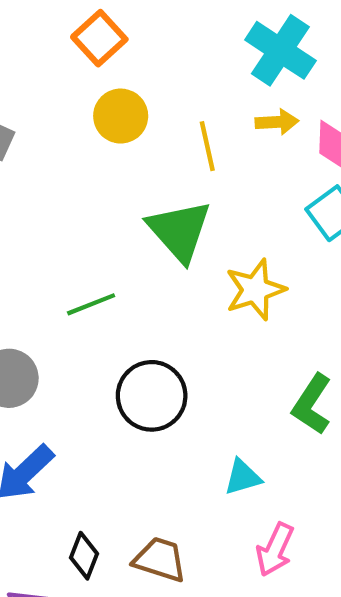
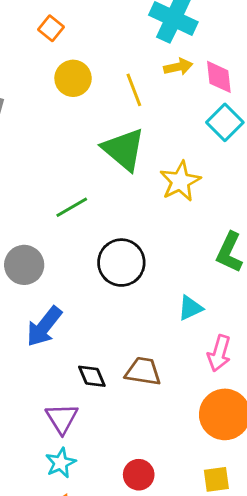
orange square: (99, 38) -> (51, 28), size x0.7
black diamond: (84, 556) -> (92, 376), turned -36

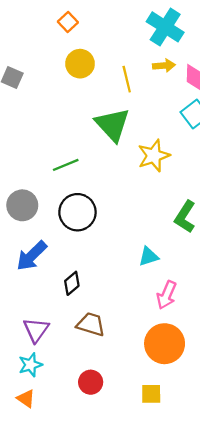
black circle: (121, 263) -> (77, 212), moved
brown trapezoid: (143, 371) -> (91, 324), moved
black diamond: (92, 376) -> (72, 283), moved, turned 65

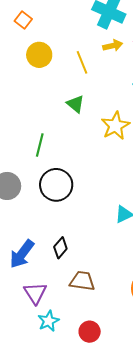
green triangle: (112, 125) -> (75, 104), size x0.6
green line: (66, 165) -> (40, 145), turned -45
blue arrow: (32, 256) -> (22, 254), moved
cyan star: (30, 365) -> (49, 321), moved

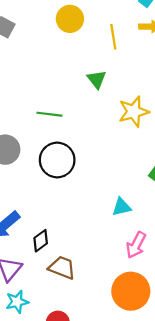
green line: (40, 145) -> (49, 114), turned 70
black diamond: (60, 248) -> (41, 241), moved

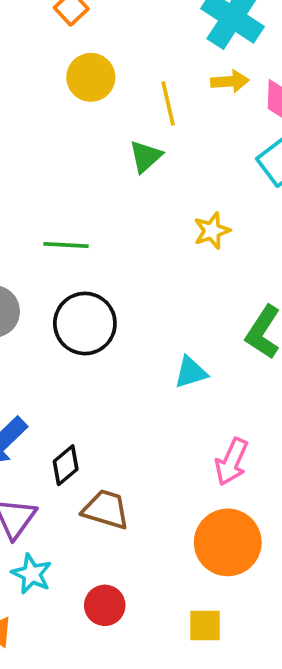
green triangle: (97, 79) -> (146, 156), moved, turned 30
yellow star: (134, 112) -> (212, 231), size x0.7
cyan triangle: (122, 207) -> (191, 372), moved
cyan star: (17, 302) -> (32, 574), turned -30

